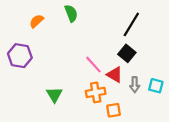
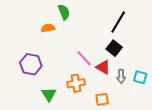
orange semicircle: (37, 21) -> (48, 28), moved, turned 32
purple hexagon: (20, 56) -> (31, 64), moved
orange cross: (96, 92) -> (76, 83), moved
green triangle: (54, 95) -> (49, 94), moved

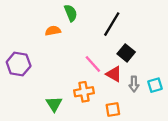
black line: (118, 22) -> (112, 24), moved
purple hexagon: (31, 64) -> (19, 64), moved
cyan square: (140, 77) -> (155, 85), turned -32

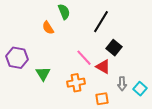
orange semicircle: (53, 31) -> (48, 28), turned -112
gray arrow: (134, 84) -> (122, 84), moved
cyan square: (155, 85) -> (140, 89), moved, turned -32
green triangle: (54, 104) -> (43, 74), moved

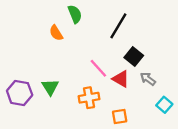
purple hexagon: (17, 58) -> (20, 93), moved
gray arrow: (122, 84) -> (148, 79), moved, turned 128

